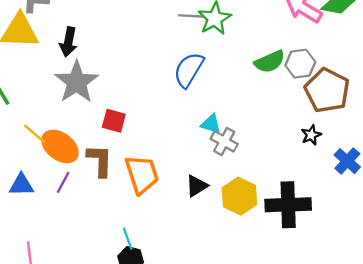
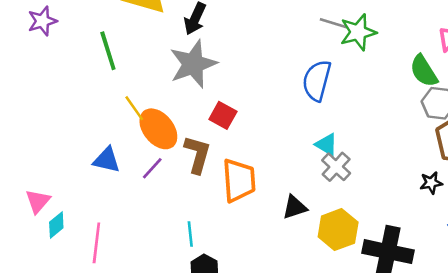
green semicircle: (270, 62) -> (424, 71), moved, turned 68
blue semicircle: (189, 70) -> (317, 80), turned -30
cyan line: (128, 239) -> (190, 234), moved

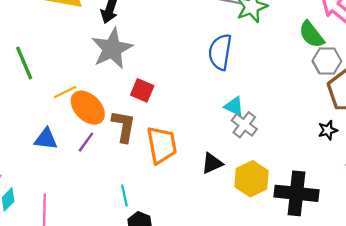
green line: (108, 51) -> (24, 63), moved
yellow line: (134, 108) -> (65, 92), turned -75

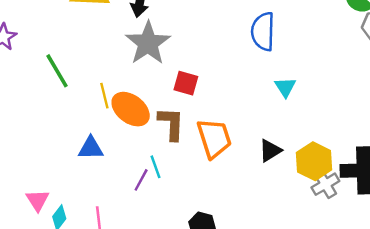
yellow line: (65, 92) -> (104, 96), turned -70
cyan triangle: (234, 106) -> (285, 87), turned 40
gray cross: (244, 125) -> (325, 184), moved, turned 30
purple line: (86, 142) -> (141, 180), moved
cyan line: (124, 195) -> (156, 167), moved

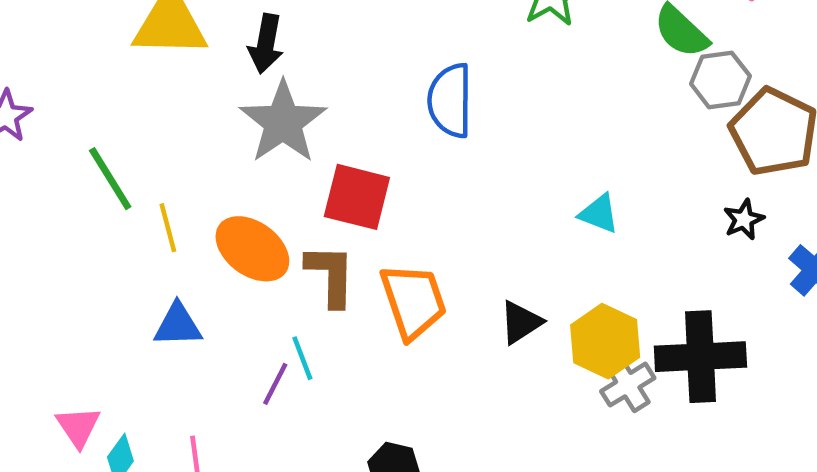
blue semicircle: (263, 32) -> (450, 101), moved
red square: (186, 83) -> (357, 197), size x1.4
cyan triangle: (285, 87) -> (599, 214), moved, turned -35
yellow line: (104, 96) -> (168, 228), moved

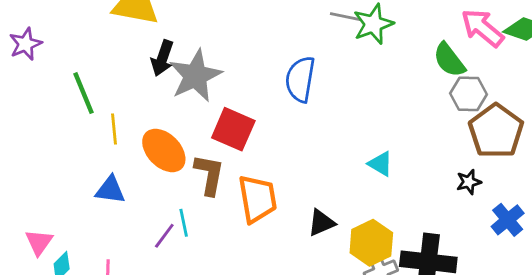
black arrow: (266, 44) -> (162, 58), moved

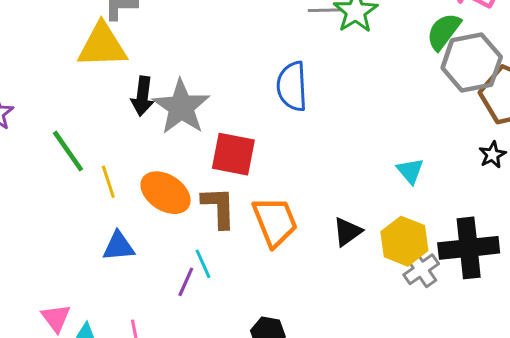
green semicircle: (449, 60) -> (444, 31), turned 87
gray hexagon: (468, 94) -> (472, 62), size x1.5
cyan triangle: (380, 164) -> (410, 171), moved, turned 32

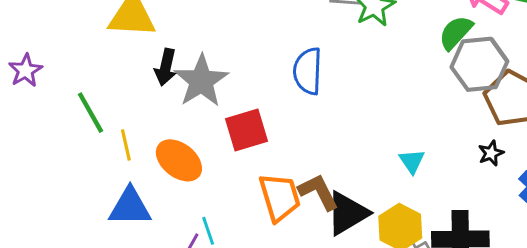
red square: (233, 154) -> (246, 130), turned -33
brown L-shape: (219, 207) -> (318, 192), moved, turned -30
black triangle: (347, 232) -> (347, 213), size x1.6
blue triangle: (119, 246) -> (130, 207), size x1.4

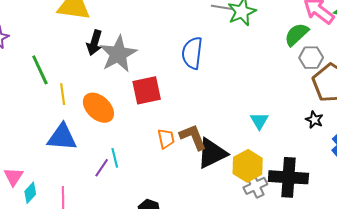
gray hexagon: (479, 64) -> (311, 58), size x0.6
black star: (491, 153) -> (314, 120), turned -30
orange trapezoid: (280, 197) -> (166, 139), size x0.6

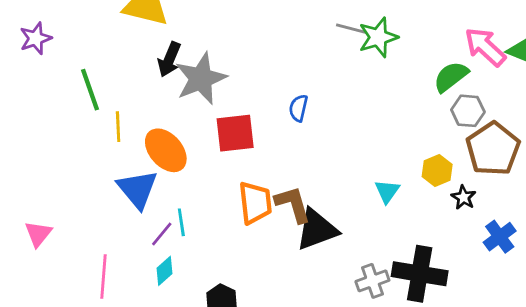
blue semicircle: (192, 53) -> (298, 108), moved, size x0.6
blue triangle: (62, 137) -> (137, 189), moved, turned 40
orange trapezoid: (166, 139) -> (255, 203), size x1.5
yellow hexagon: (248, 166) -> (437, 170), moved, size x0.7
cyan diamond: (30, 193) -> (164, 271), moved

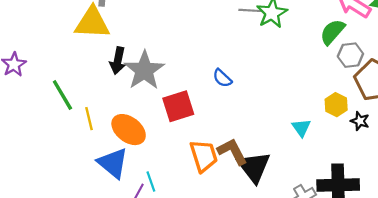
blue semicircle: (298, 108) -> (222, 78), turned -48
black triangle: (317, 230) -> (254, 167), turned -36

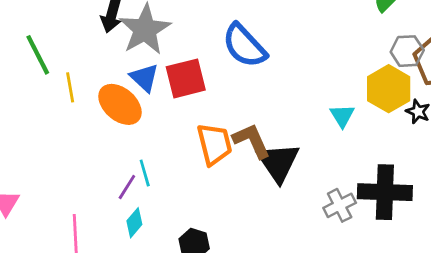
gray hexagon: (350, 55) -> (407, 51), moved
blue semicircle: (222, 78) -> (244, 46), size x1.8
yellow hexagon: (336, 105) -> (389, 89), size x1.5
blue triangle: (113, 163) -> (144, 78), moved, size x0.7

